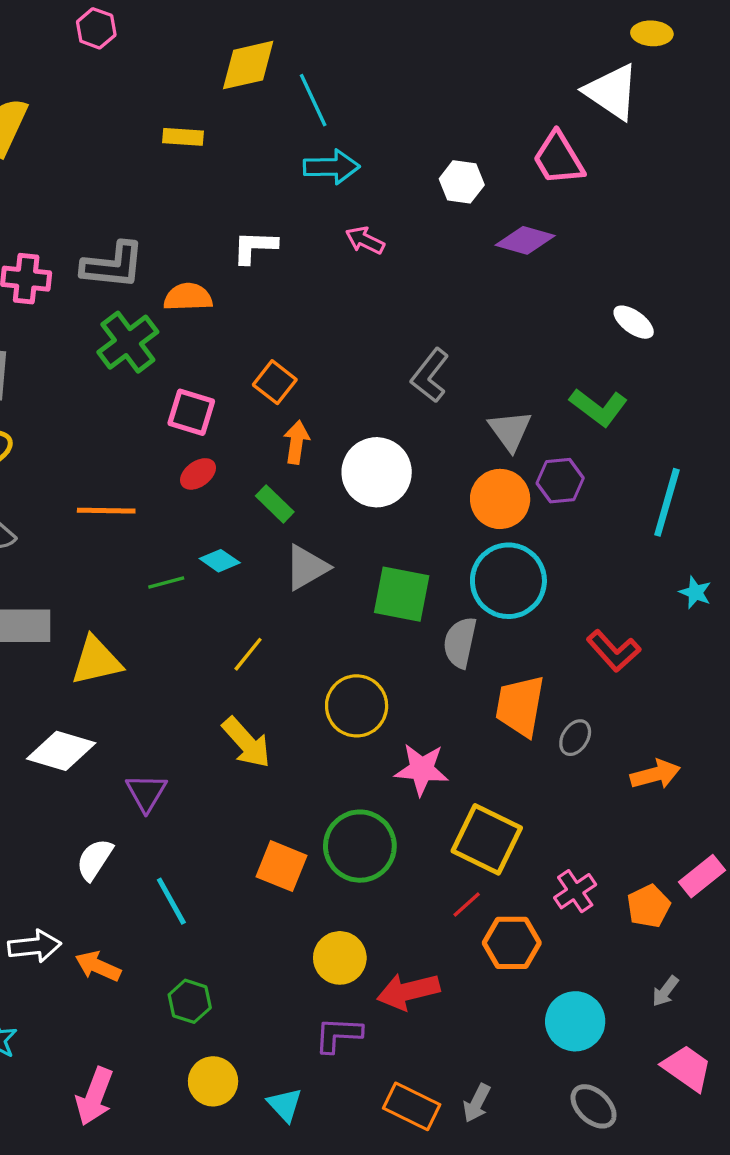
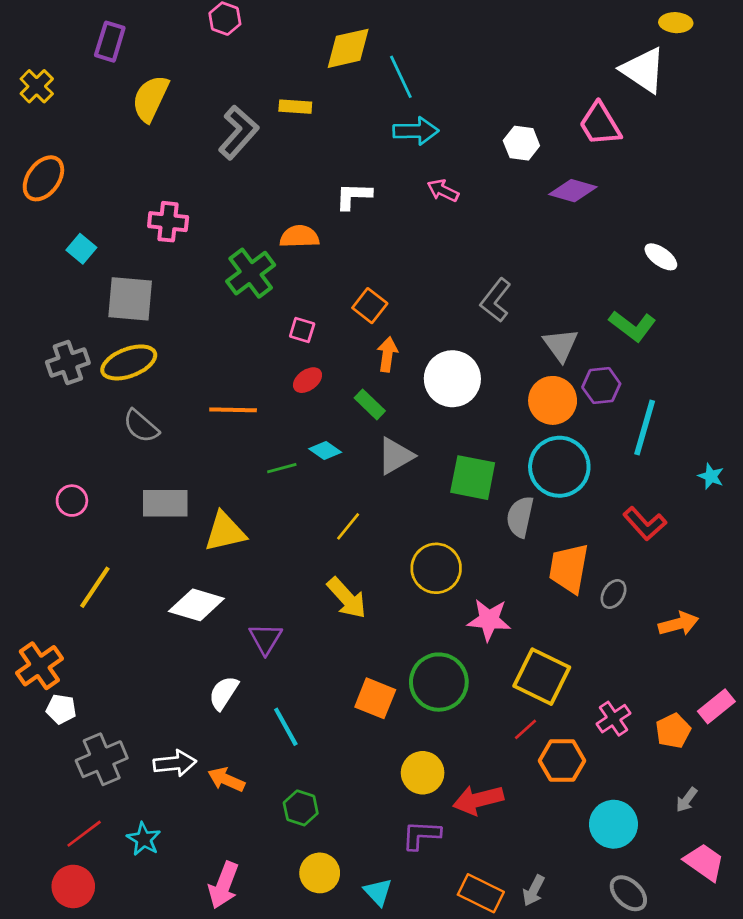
gray L-shape: (113, 265) -> (238, 132), moved, turned -54
pink square: (191, 412) -> (302, 330), size x0.7
cyan line: (667, 502) -> (645, 427), moved

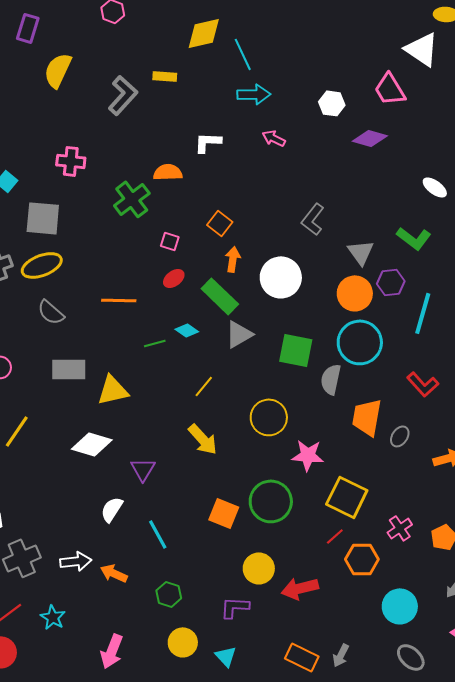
green rectangle: (370, 404) -> (220, 296), size x1.6
purple L-shape: (421, 835) -> (235, 607), moved

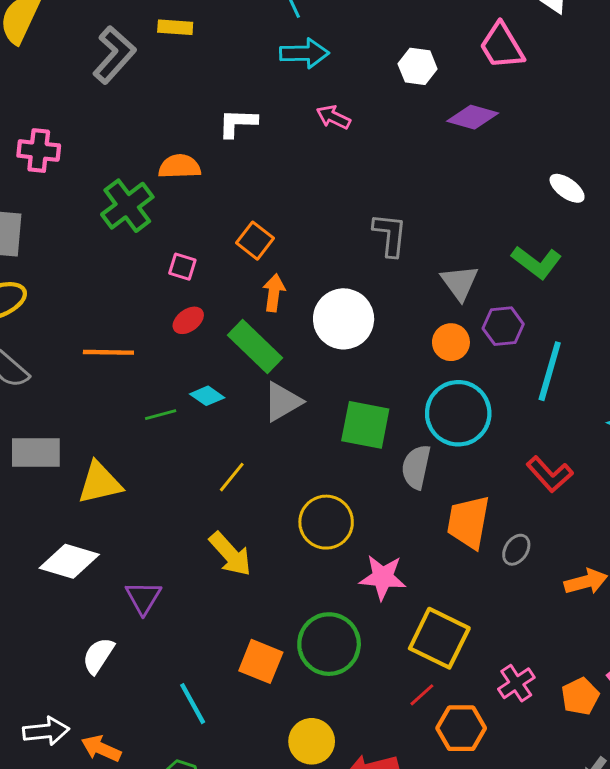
gray L-shape: (313, 219) -> (390, 235), turned 148
orange circle: (355, 293) -> (451, 342), size x0.7
cyan line: (158, 534) -> (193, 704), moved

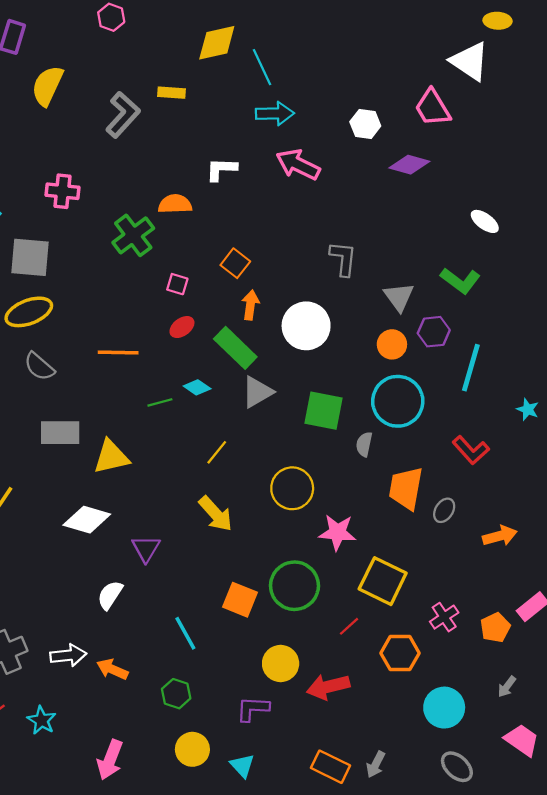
pink arrow: (333, 117) -> (298, 165), size x1.6
gray semicircle: (416, 467) -> (364, 444), size x0.7
red line: (422, 695) -> (349, 626), moved

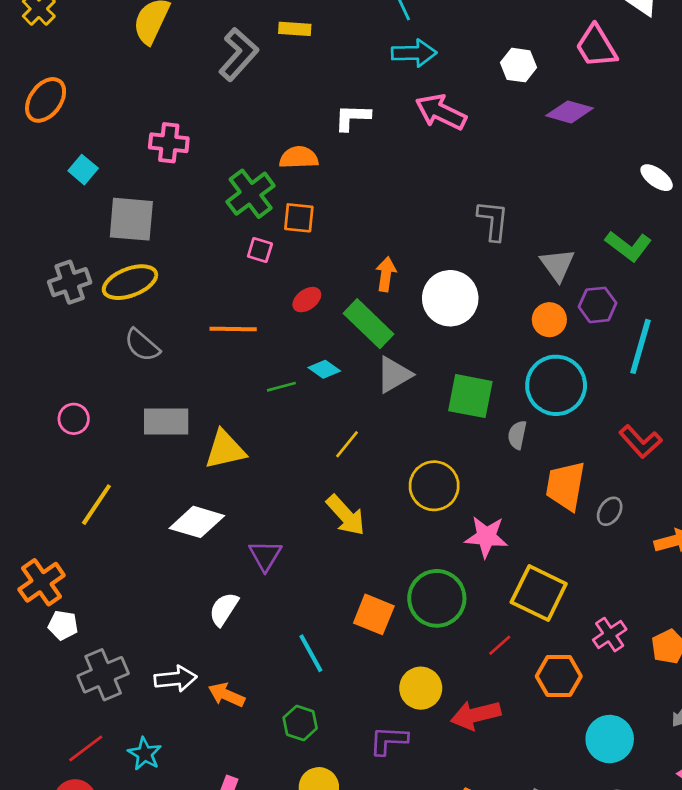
orange square: (235, 263) -> (299, 218), moved, turned -32
pink square: (177, 284) -> (260, 250), moved

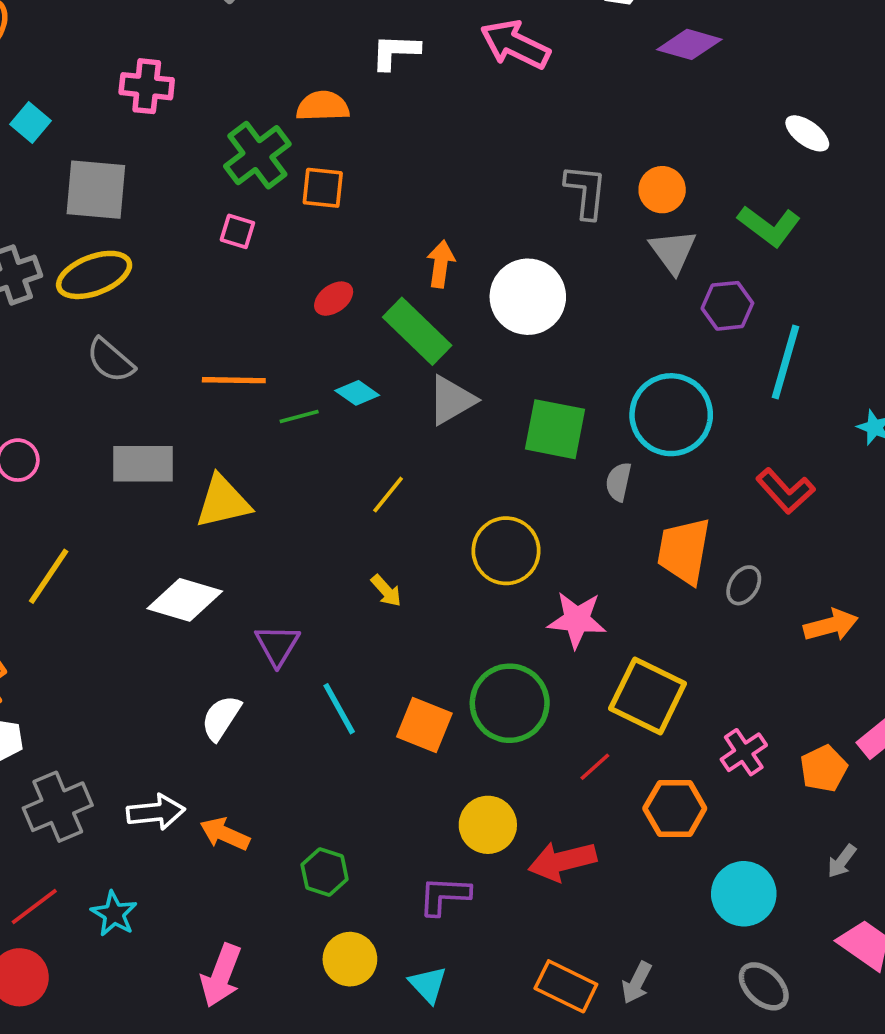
pink square: (260, 250) -> (237, 231), moved
orange circle: (549, 320) -> (662, 190), moved
orange line: (233, 329) -> (234, 380), moved
yellow arrow: (346, 515) -> (386, 591), size x0.6
cyan line: (311, 653) -> (339, 709), moved

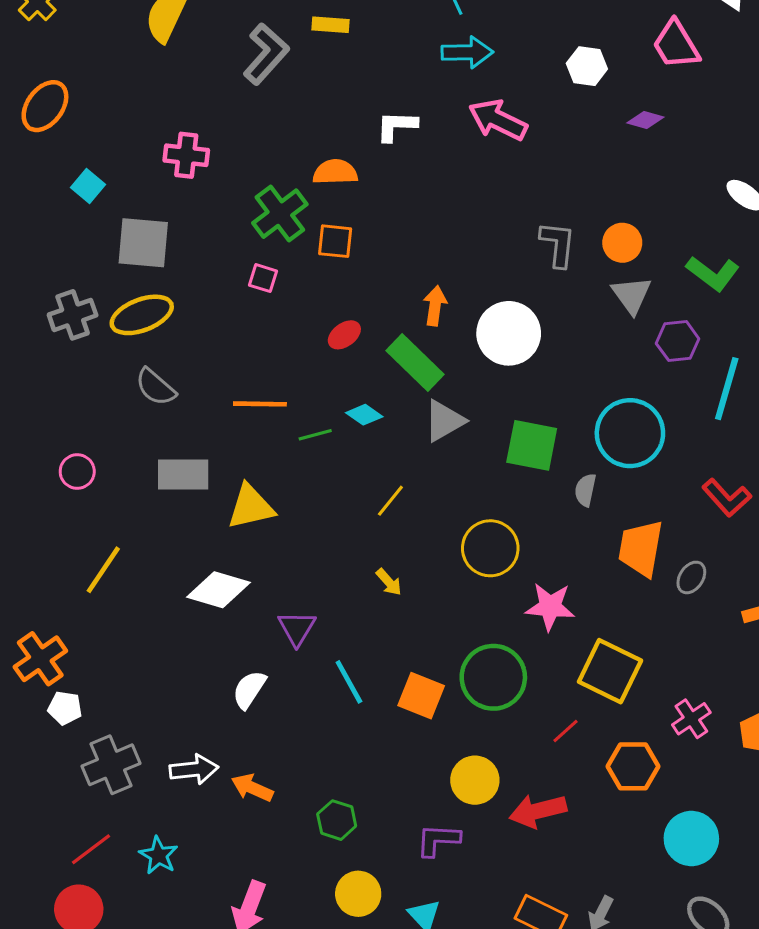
purple diamond: (689, 44) -> (645, 120), size x0.7

